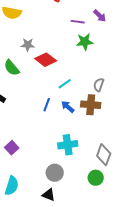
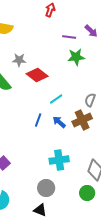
brown cross: (91, 105) -> (82, 120), turned -30

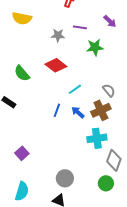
purple line: (69, 37) -> (80, 27), moved
gray star: (19, 60) -> (58, 35), moved
gray semicircle: (90, 100) -> (109, 90), turned 120
cyan cross: (59, 160) -> (97, 138), moved

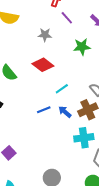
purple line: (80, 27) -> (67, 18), moved, turned 40
blue line: (57, 110) -> (44, 110), turned 48

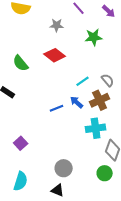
cyan line: (62, 89) -> (83, 81), moved
blue line: (44, 110) -> (57, 108), moved

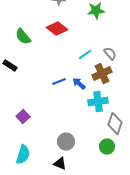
blue arrow: (77, 102) -> (79, 84), moved

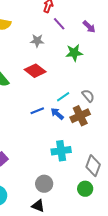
blue line: (59, 82) -> (37, 111), moved
blue arrow: (79, 84) -> (57, 114), moved
cyan cross: (98, 102) -> (61, 151), moved

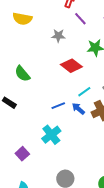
red diamond: (35, 71) -> (71, 66), moved
cyan cross: (61, 151) -> (51, 135), moved, turned -30

